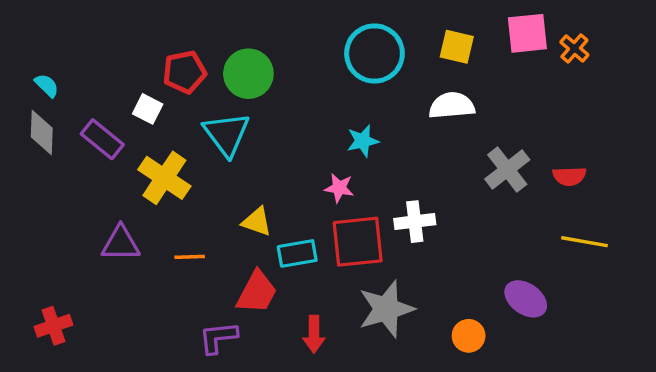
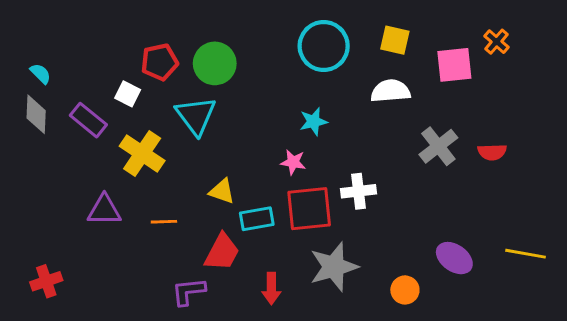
pink square: (527, 33) -> (454, 65), moved
yellow line: (585, 242) -> (526, 254), moved

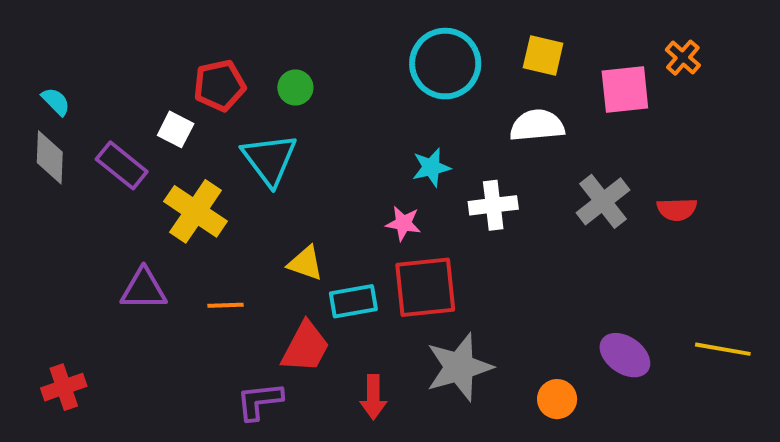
green circle: (215, 63) -> (295, 88), size x0.6
white cross: (358, 191) -> (493, 205), moved

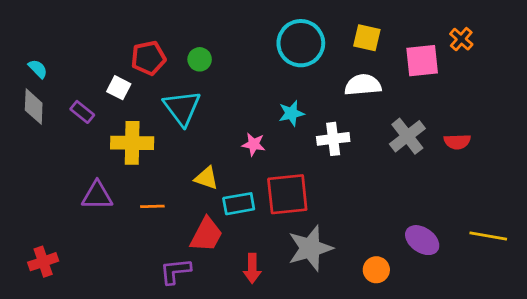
purple rectangle: (122, 165) -> (82, 112), size x0.7
yellow cross: (196, 211) -> (132, 143), turned -33
pink star: (403, 223) -> (254, 144), moved

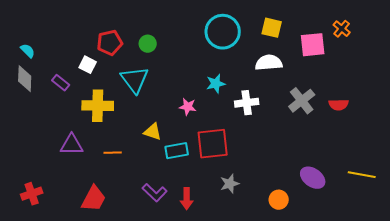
red trapezoid: (206, 235) -> (94, 199), moved
gray star: (310, 248) -> (230, 184), size x0.6
purple L-shape: (175, 271) -> (155, 193), moved, turned -130

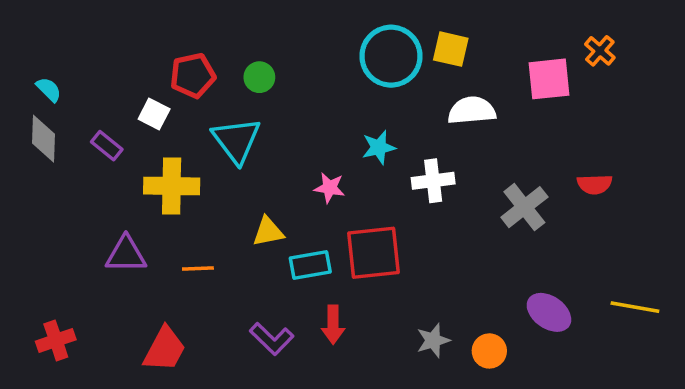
yellow square: (272, 28) -> (451, 49), moved
gray cross: (302, 101) -> (524, 207), moved
yellow triangle: (153, 132) -> (268, 232), turned -30
gray star: (230, 184) -> (433, 340), moved
red arrow: (187, 199) -> (333, 325), moved

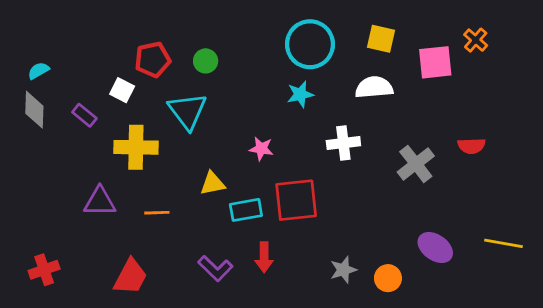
yellow square: (451, 49) -> (381, 39), moved
cyan semicircle: (49, 89) -> (39, 71), turned -75
cyan star: (379, 147) -> (300, 94), moved

